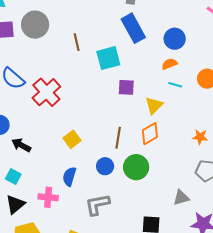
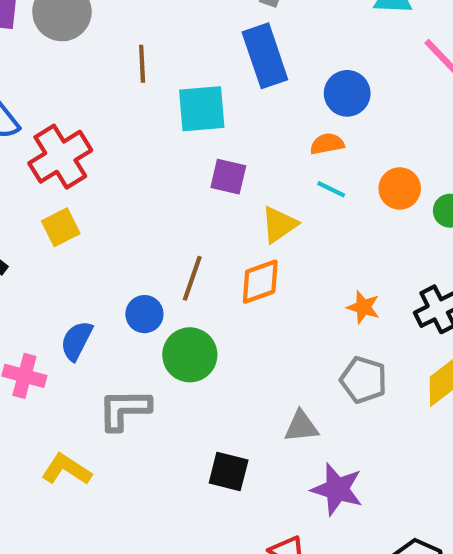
yellow square: (72, 139) -> (61, 227), moved
blue circle: (105, 166) -> (144, 314), moved
green circle: (136, 167) -> (190, 355), moved

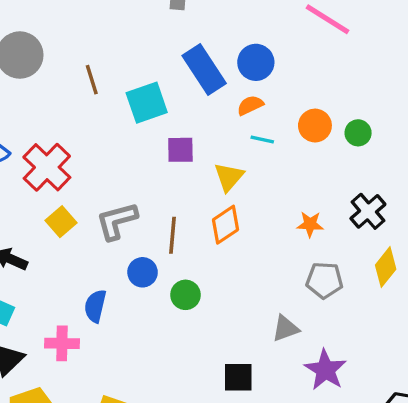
blue rectangle: (265, 56) -> (204, 69), moved
green circle: (190, 355) -> (185, 295), size x0.7
gray L-shape: (124, 409) -> (117, 221), moved
purple star: (337, 489) -> (325, 370), turned 30

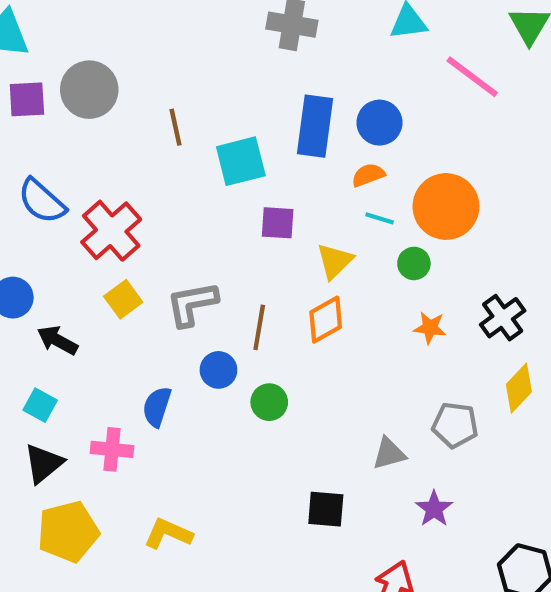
blue rectangle: (204, 69) -> (315, 126), turned 36
orange circle: (315, 126) -> (446, 206), size x1.6
green circle: (358, 133) -> (414, 263), moved
gray pentagon: (324, 280) -> (455, 425), moved
purple star: (325, 370) -> (434, 509), size x0.7

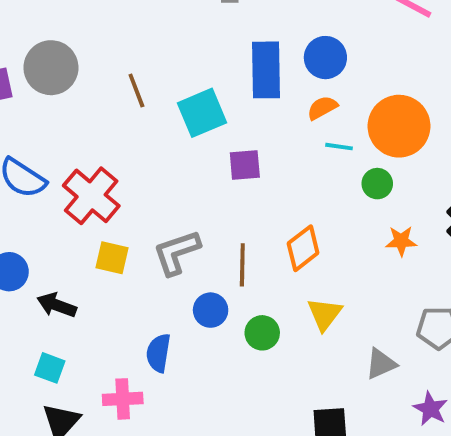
yellow triangle: (335, 261) -> (324, 314), moved
yellow square: (123, 299) -> (112, 258), turned -32

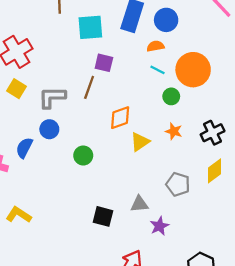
brown line: (242, 265) -> (89, 87), moved
blue circle: (211, 310) -> (49, 129), moved
yellow triangle: (324, 314) -> (140, 142), moved
gray triangle: (381, 364) -> (139, 204), moved

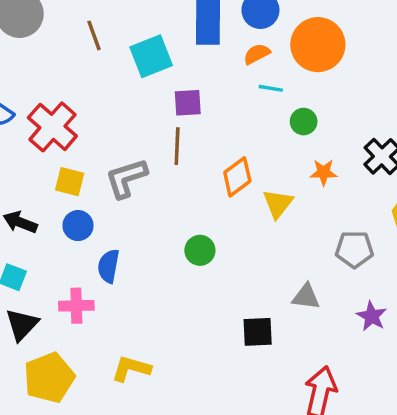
orange circle: (193, 70) -> (318, 45), moved
blue circle: (49, 129) -> (78, 226), moved
gray triangle: (139, 204) -> (306, 297), turned 30
purple star: (159, 226) -> (372, 316), moved

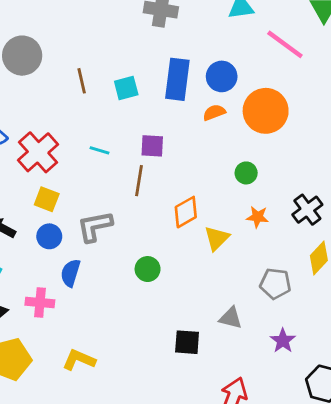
cyan square: (151, 56) -> (126, 88), moved, size x0.7
cyan line: (271, 88) -> (99, 150), moved
gray L-shape: (126, 178) -> (95, 226), moved

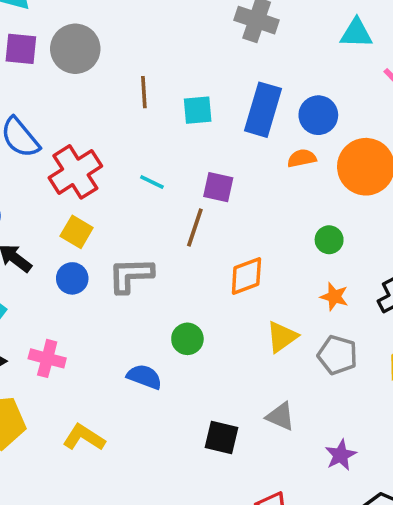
yellow triangle: (217, 238) -> (282, 337), moved
blue semicircle: (70, 273) -> (144, 377), moved, turned 84
gray pentagon: (275, 284) -> (337, 355), moved

